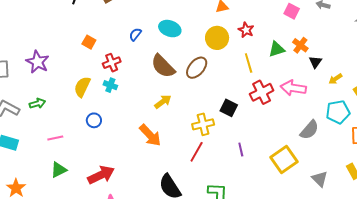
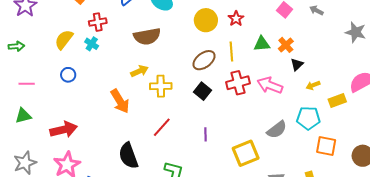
brown semicircle: (163, 66) -> (147, 36), turned -68
brown ellipse: (197, 68) -> (204, 60), moved
yellow cross: (203, 124) -> (161, 86), moved

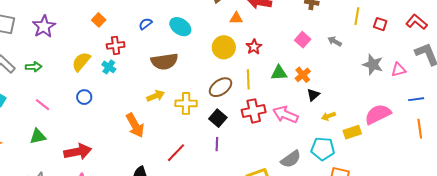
pink line: (27, 84) -> (42, 105), turned 35
yellow cross: (161, 86) -> (186, 103), moved
purple line: (206, 134) -> (217, 144), moved

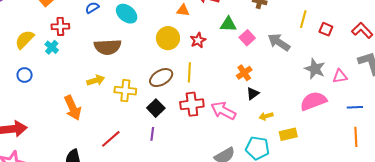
gray arrow: (335, 41) -> (279, 42), size x1.6
green triangle: (279, 73) -> (228, 24), moved
pink semicircle: (378, 114) -> (313, 101), moved

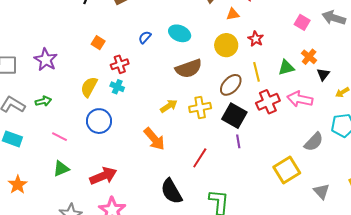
green triangle: (228, 24) -> (286, 67), moved
brown semicircle: (108, 47) -> (189, 69), moved
blue circle: (25, 75) -> (99, 121), size x1.6
black square: (156, 108) -> (234, 116), size x1.4

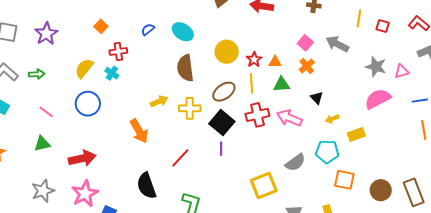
orange triangle: (233, 14) -> (275, 62), moved
red star: (256, 39) -> (254, 60), moved
orange cross: (309, 57) -> (307, 66), moved
brown semicircle: (189, 69) -> (185, 68), turned 92
black triangle: (323, 74) -> (317, 98), turned -32

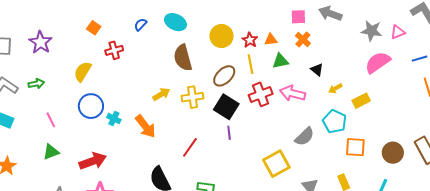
pink square: (305, 43) -> (298, 17), turned -35
cyan cross: (112, 73) -> (114, 119), moved
pink line: (46, 112) -> (51, 120), turned 35
cyan pentagon: (327, 152) -> (335, 122), turned 30

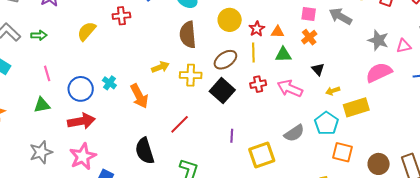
red cross: (261, 94) -> (258, 84), size x0.7
yellow rectangle: (361, 101) -> (356, 107), size x1.4
blue circle: (91, 106) -> (81, 89), moved
purple line: (229, 133) -> (232, 136), moved

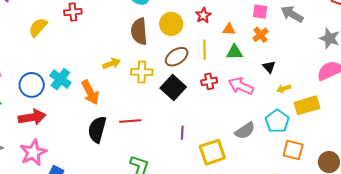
yellow circle: (230, 20) -> (171, 24), moved
red star: (257, 29) -> (203, 15), moved
cyan cross: (109, 83) -> (60, 79), size x1.5
red line: (180, 124) -> (130, 121), turned 40
black semicircle: (145, 151) -> (97, 129), moved, turned 32

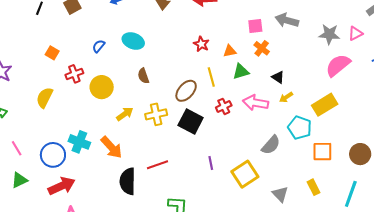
yellow circle: (171, 24) -> (102, 87), moved
brown semicircle: (139, 31) -> (143, 76), size x0.6
yellow arrow: (284, 89) -> (286, 97), moved

